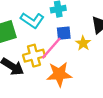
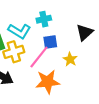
yellow star: (83, 43) -> (70, 59), moved
yellow cross: (34, 56) -> (14, 52), moved

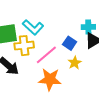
cyan cross: (44, 19) -> (88, 27), moved
blue square: (50, 42) -> (70, 43), moved, turned 32

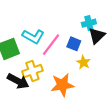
yellow cross: (24, 46) -> (32, 71), moved
pink line: (46, 55) -> (51, 45), moved

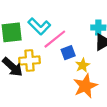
blue square: (74, 44) -> (68, 53), moved, turned 32
orange star: (62, 85) -> (85, 86), moved, turned -30

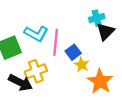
pink line: (55, 39) -> (56, 42), turned -30
yellow star: (83, 65) -> (82, 65), moved

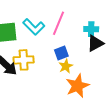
pink line: (56, 42) -> (58, 23), moved

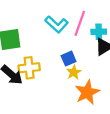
pink line: (58, 23) -> (80, 23), moved
cyan L-shape: (34, 27) -> (57, 24), moved

